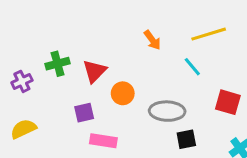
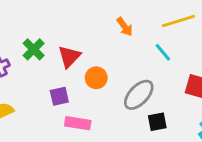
green cross: (57, 64) -> (34, 49), turned -30
gray ellipse: (167, 111) -> (139, 95), turned -48

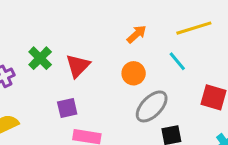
orange arrow: (125, 27) -> (137, 34), turned -96
orange circle: (96, 78) -> (134, 73), moved

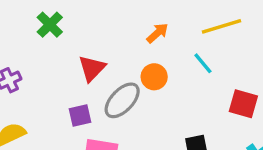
green cross: (40, 58) -> (50, 25), moved
gray ellipse: (152, 106) -> (122, 100), moved

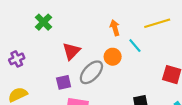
orange arrow: (157, 33) -> (115, 28), turned -64
cyan line: (203, 63) -> (135, 46), moved

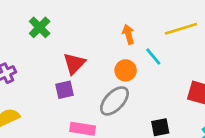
gray ellipse: (91, 72) -> (114, 101), moved
purple square: (64, 82) -> (64, 90), moved

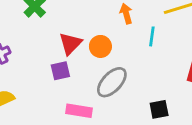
cyan line: (153, 57) -> (152, 36), turned 48
orange circle: (126, 70) -> (100, 46), moved

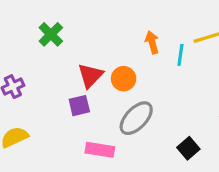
cyan line: (152, 36) -> (180, 55), moved
black square: (159, 109) -> (188, 148), turned -30

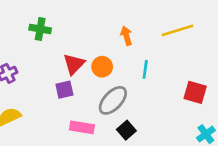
green cross: (51, 34) -> (40, 29), turned -35
cyan line: (180, 55) -> (145, 69), moved
black square: (188, 148) -> (126, 130), moved

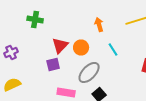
cyan line: (145, 69) -> (113, 50), turned -40

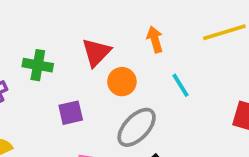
green cross: (35, 20) -> (38, 65), moved
red triangle: (60, 46) -> (96, 52), moved

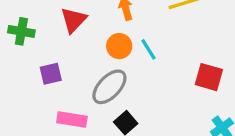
orange circle: (122, 82) -> (119, 46), moved

